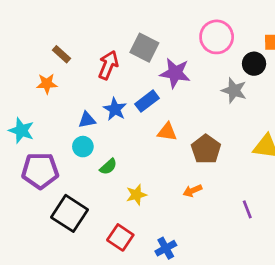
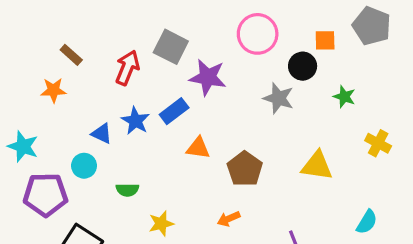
blue triangle: (87, 120) -> (102, 134), turned 36
cyan circle: (83, 147) -> (84, 166), moved
green semicircle: (108, 167) -> (127, 190), turned 42

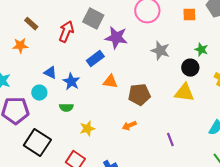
black circle: (303, 66) -> (190, 68), moved
blue star: (135, 121) -> (71, 82), moved
brown pentagon: (245, 169) -> (139, 95), turned 30

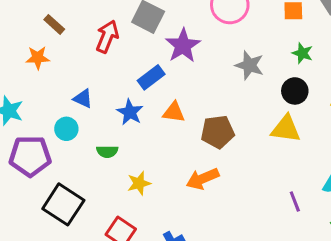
purple star: (116, 38) -> (183, 46), turned 30
green star: (201, 50) -> (302, 53), moved
blue star: (71, 82) -> (130, 112), moved
orange arrow: (129, 126) -> (203, 179), size x1.5
purple line: (170, 140) -> (295, 201), moved

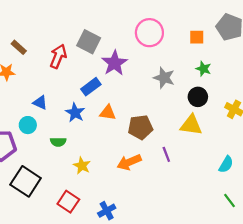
yellow star: (139, 183) -> (82, 166), turned -30
purple line: (295, 201) -> (166, 154), moved

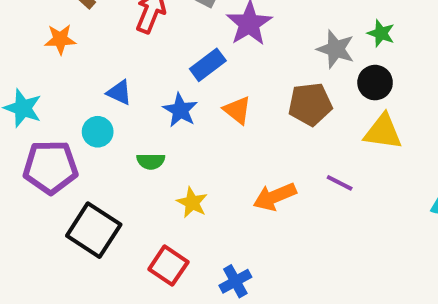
green star: (204, 69) -> (381, 33), moved
black circle: (198, 97) -> (375, 83), moved
orange triangle: (108, 113) -> (237, 110), turned 30
brown pentagon: (140, 127) -> (310, 104), moved
purple line: (166, 154) -> (340, 183), turned -42

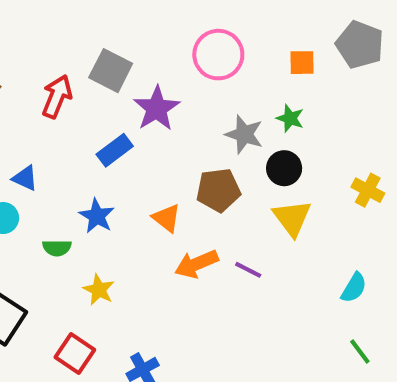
blue star: (180, 110) -> (97, 216), moved
orange triangle: (237, 110) -> (167, 218), moved
yellow triangle: (383, 132) -> (292, 218), turned 45
orange arrow: (275, 197) -> (196, 264), moved

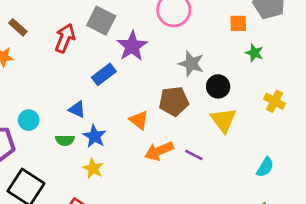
orange square: (302, 63) -> (238, 23), moved
green star: (290, 118) -> (254, 53), moved
blue triangle: (25, 178) -> (77, 109), moved
blue star: (97, 216) -> (94, 136), moved

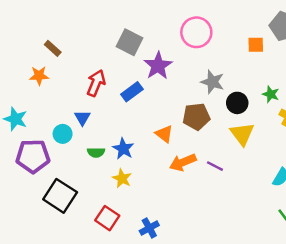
red arrow: (65, 38) -> (96, 83), moved
green star: (254, 53) -> (271, 94), moved
blue triangle: (77, 109) -> (82, 118), moved, turned 35

